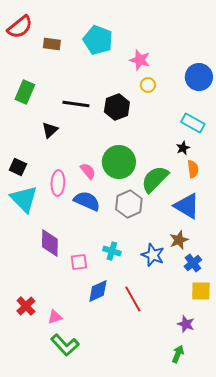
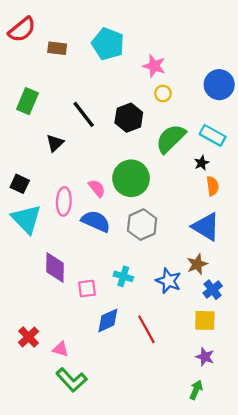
black line: (76, 104) -> (84, 114), turned 44
green semicircle: (155, 179) -> (171, 139), moved
yellow square: (201, 291) -> (205, 320), moved
pink triangle: (55, 317) -> (61, 349), turned 35

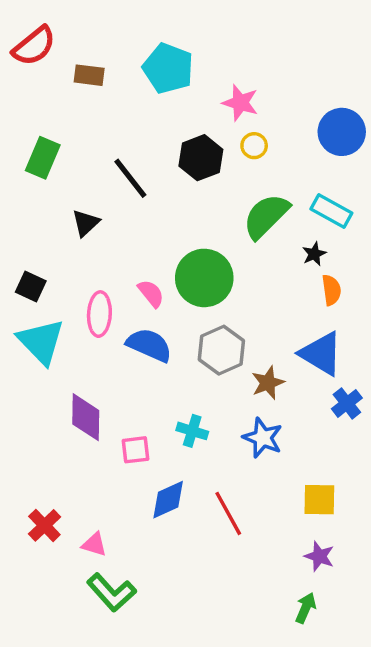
black hexagon: (129, 118) -> (201, 158), moved
brown star: (197, 264) -> (268, 383), moved
blue cross: (213, 290) -> (347, 403), moved

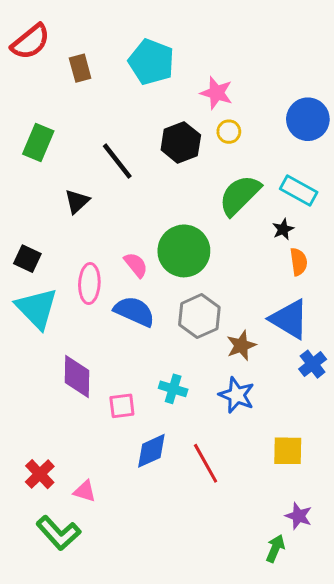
brown rectangle: (89, 75) -> (80, 68), turned 68
purple star: (319, 556) -> (299, 516), moved
green L-shape: (111, 592) -> (58, 533), moved

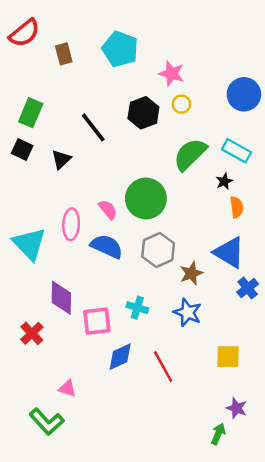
black square: (27, 259) -> (22, 149), moved
pink square: (122, 406) -> (97, 321), size x1.4
red cross: (40, 474) -> (32, 333), moved

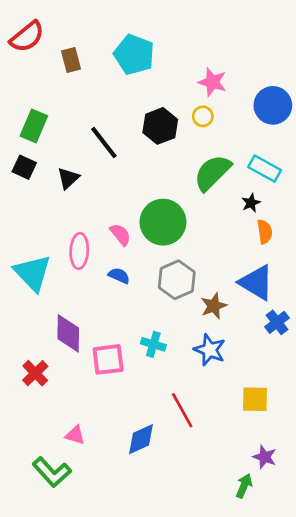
pink star: (172, 73) -> (212, 82), moved
blue semicircle: (107, 246) -> (119, 276), size x0.6
blue diamond: (120, 357) -> (141, 439), moved

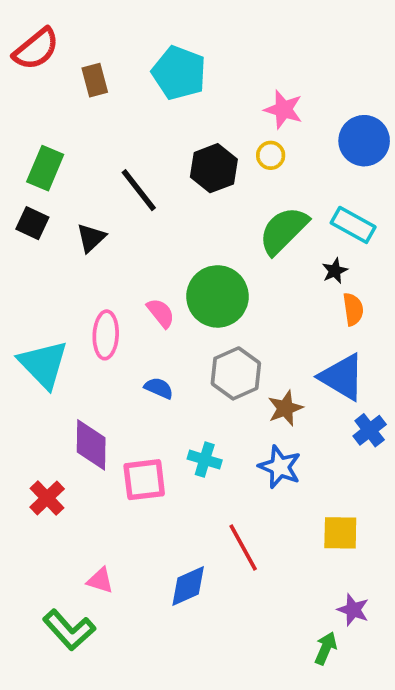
blue semicircle: (119, 276) -> (159, 388), moved

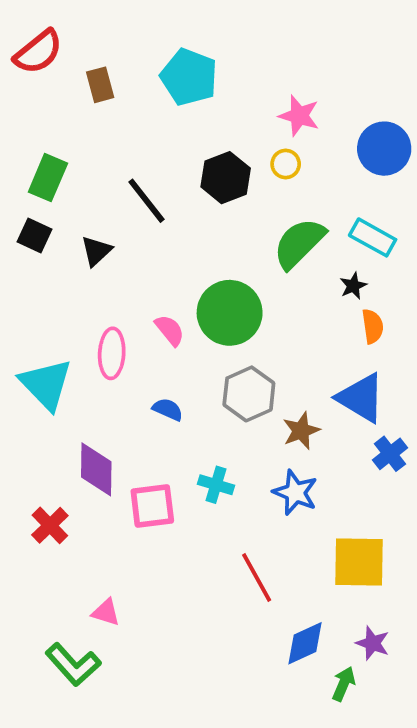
yellow square: (340, 533) -> (359, 562), size x1.4
blue diamond: (188, 586) -> (305, 643), moved

